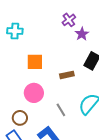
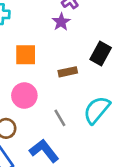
purple star: (82, 34) -> (61, 22), moved

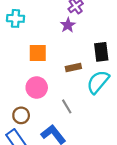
black rectangle: (101, 53) -> (101, 52), turned -36
cyan semicircle: (97, 110) -> (98, 82), moved

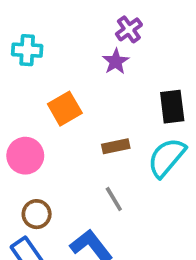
orange square: (38, 53) -> (65, 109), turned -30
brown rectangle: (73, 67) -> (116, 146), moved
pink circle: (37, 88) -> (25, 156), moved

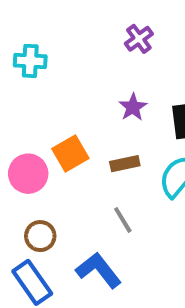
purple star: (116, 61) -> (133, 107), moved
orange square: (65, 109) -> (70, 154), moved

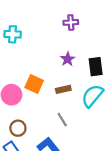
purple cross: (139, 39) -> (71, 22), turned 32
orange square: (70, 154) -> (34, 84), turned -36

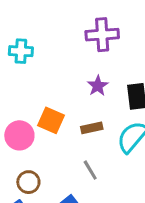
purple cross: (71, 22) -> (102, 35), size x1.5

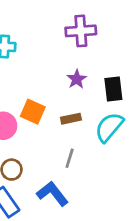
gray line: (90, 170) -> (70, 158), turned 48

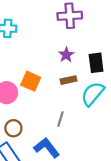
brown rectangle: (71, 119) -> (69, 80), moved

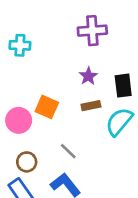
gray line: (60, 119) -> (68, 151), moved, turned -63

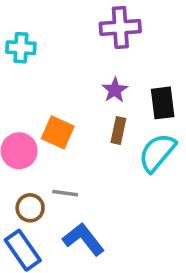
brown rectangle: (91, 106) -> (118, 131), turned -66
gray line: (68, 151) -> (65, 193), moved, turned -36

